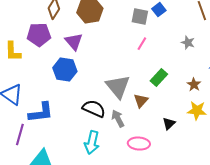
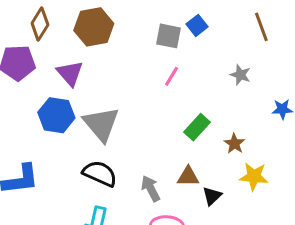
brown star: (194, 85) -> (234, 144), moved
gray triangle: (118, 87) -> (101, 124), moved
brown triangle: (141, 101) -> (188, 177), moved, turned 49
gray arrow: (118, 119) -> (151, 188), moved

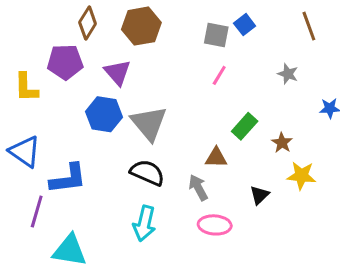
brown triangle: (188, 177) -> (216, 158), moved

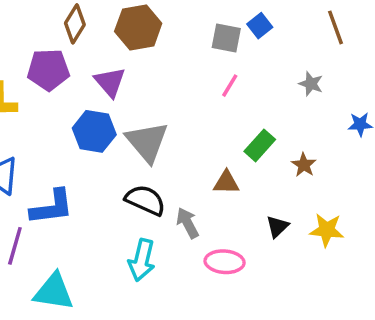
yellow star: (301, 176) -> (327, 230), moved
gray arrow: (198, 188) -> (188, 223), moved

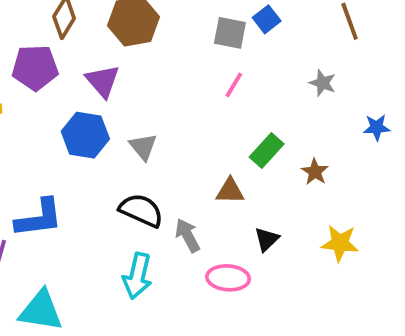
gray triangle: (147, 142) -> (143, 147), size x0.6
black triangle: (277, 227) -> (267, 239), moved

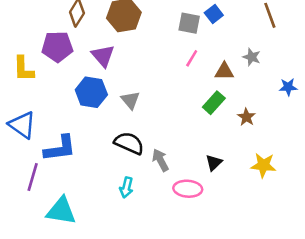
brown triangle: (230, 191) -> (224, 71), moved
cyan arrow: (137, 276) -> (126, 187), size x0.7

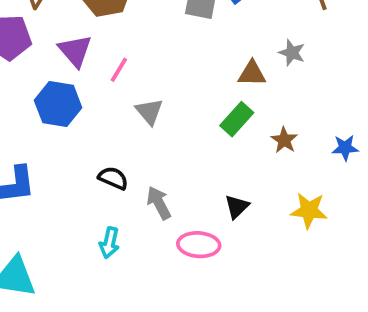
pink line: (192, 58) -> (119, 70), moved
blue star: (288, 87) -> (345, 148), moved
gray triangle: (130, 100) -> (149, 112), moved
black semicircle: (129, 143) -> (113, 178), size x0.7

